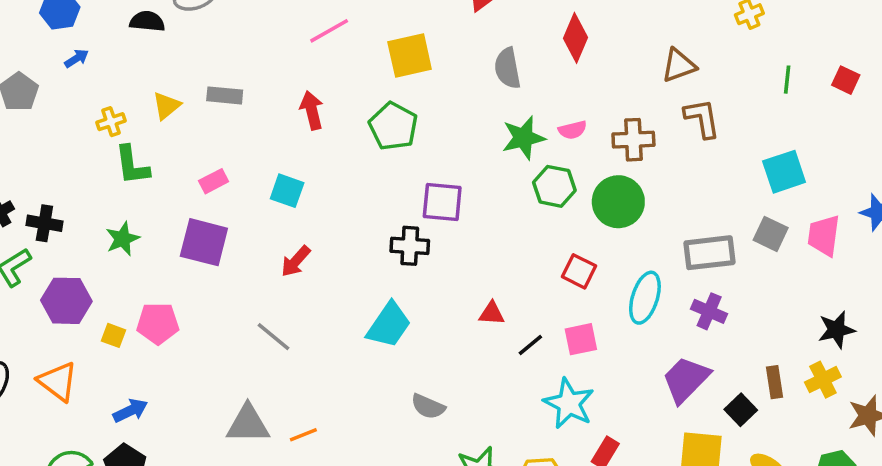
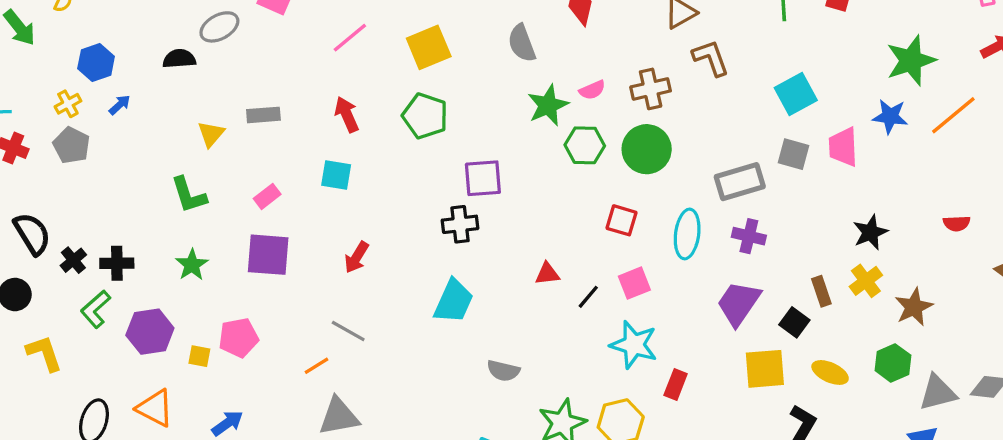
yellow cross: (111, 122) -> (68, 104), moved
cyan square: (287, 191) -> (336, 175), moved
orange line: (303, 435) -> (316, 366), moved

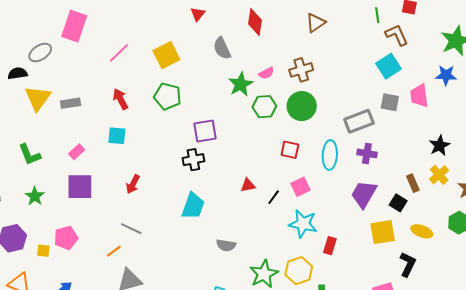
brown L-shape: (711, 58) -> (397, 35), moved
yellow triangle: (211, 134) -> (38, 98), moved, size x1.6

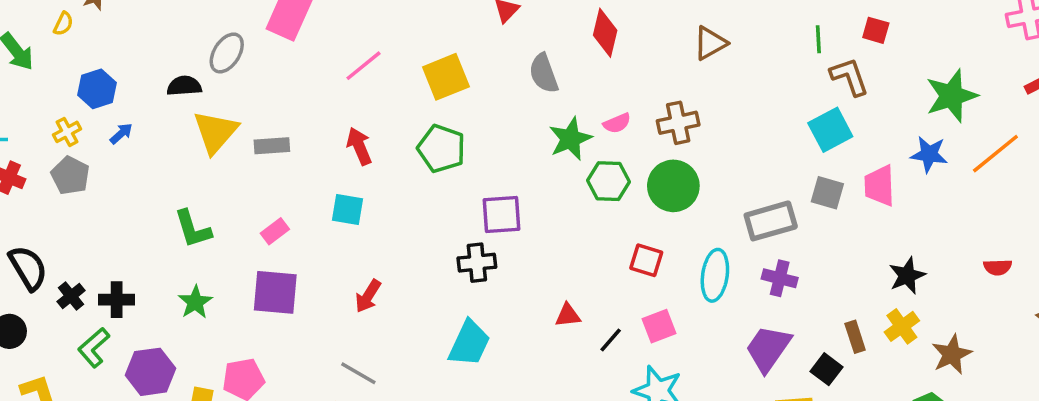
gray ellipse: (40, 52) -> (227, 53), turned -30

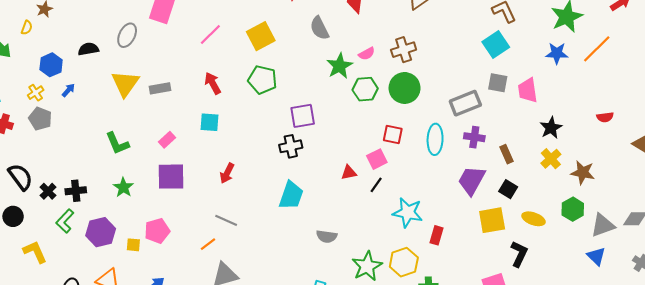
black semicircle: (184, 86) -> (88, 49), moved
pink trapezoid: (879, 186) -> (528, 90), moved
pink square: (659, 326) -> (377, 159), moved
brown rectangle: (855, 337) -> (507, 154), moved
brown star: (952, 354) -> (583, 173), turned -30

